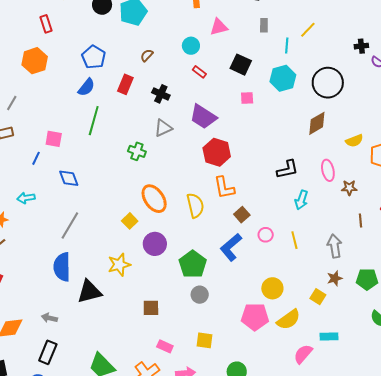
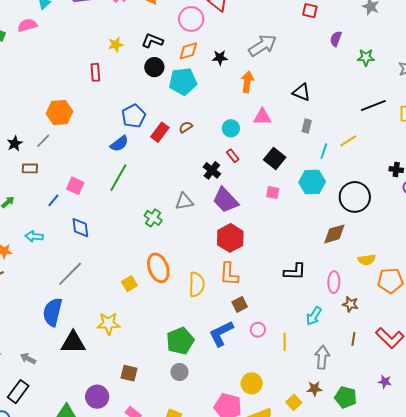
orange hexagon: (35, 61) -> (60, 112), moved
red rectangle: (125, 84) -> (160, 132), moved
black cross: (161, 94) -> (212, 170), moved
cyan arrow: (301, 200) -> (314, 316), moved
purple circle: (155, 244) -> (97, 397), moved

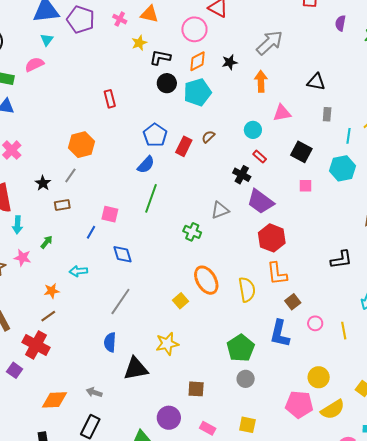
yellow star: (116, 44) -> (139, 43), moved
blue semicircle: (53, 312) -> (110, 342), size x0.7
blue L-shape: (221, 334) -> (280, 334), turned -40

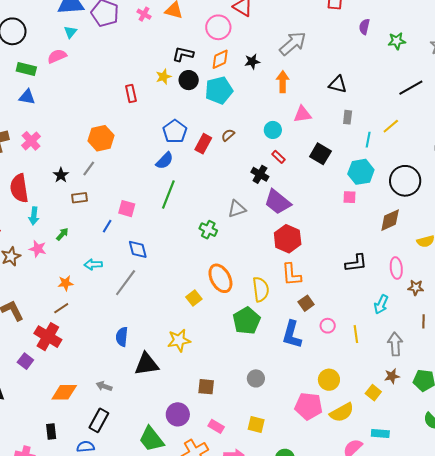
yellow star: (139, 43) -> (164, 77), moved
pink square: (306, 186) -> (350, 197), moved
gray line: (120, 302) -> (126, 283), moved
green pentagon: (241, 348) -> (247, 321), moved

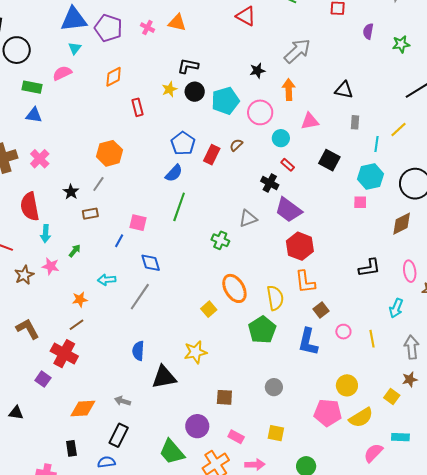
pink circle: (218, 27) -> (260, 112), moved
orange diamond: (220, 59) -> (114, 77), moved

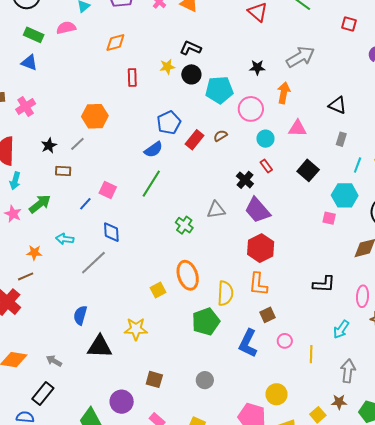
green arrow: (75, 251) -> (40, 204), size x1.6

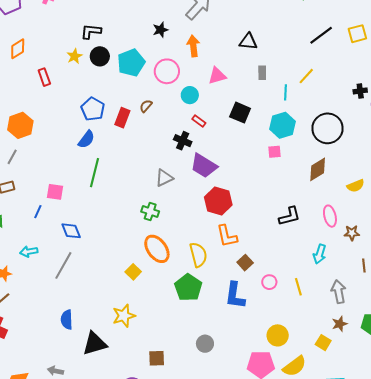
green cross: (184, 225) -> (150, 212), moved

